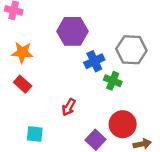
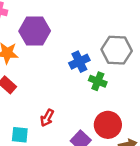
purple hexagon: (72, 31) -> (35, 31), moved
red arrow: (69, 107) -> (47, 118), moved

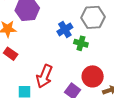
red arrow: (47, 118) -> (44, 76), size x1.6

